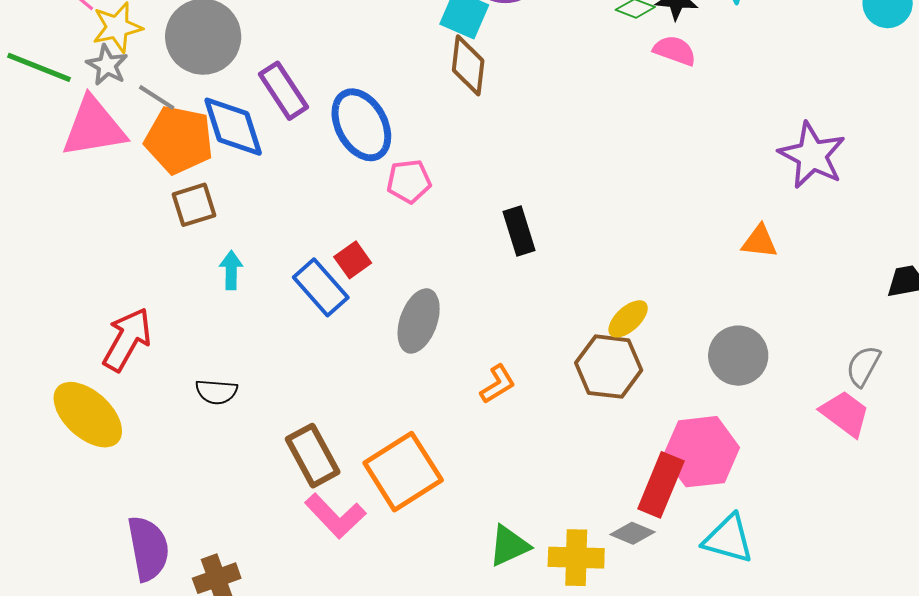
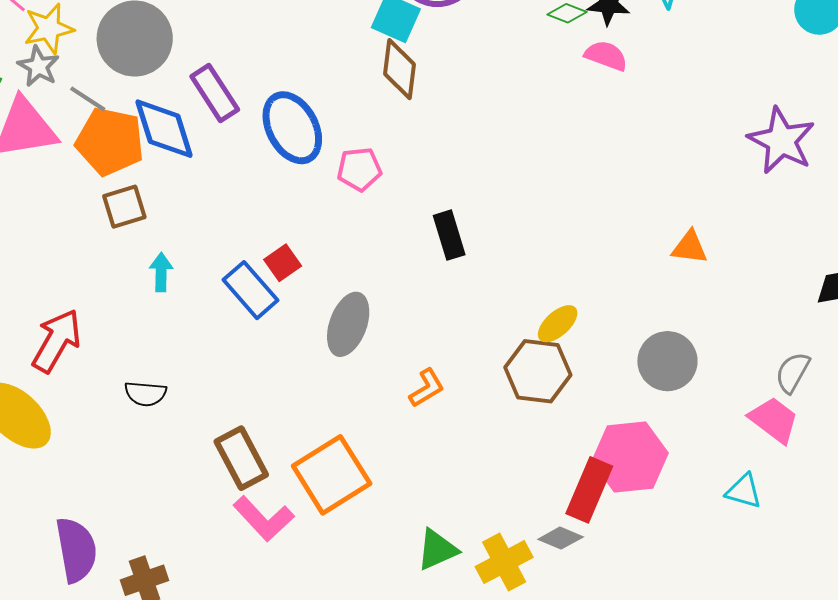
purple star: (812, 155) -> (781, 141), moved
pink pentagon: (409, 181) -> (359, 169), moved
cyan triangle: (728, 539) -> (744, 491), moved, size x0.7
yellow cross: (576, 558) -> (504, 562), turned -30

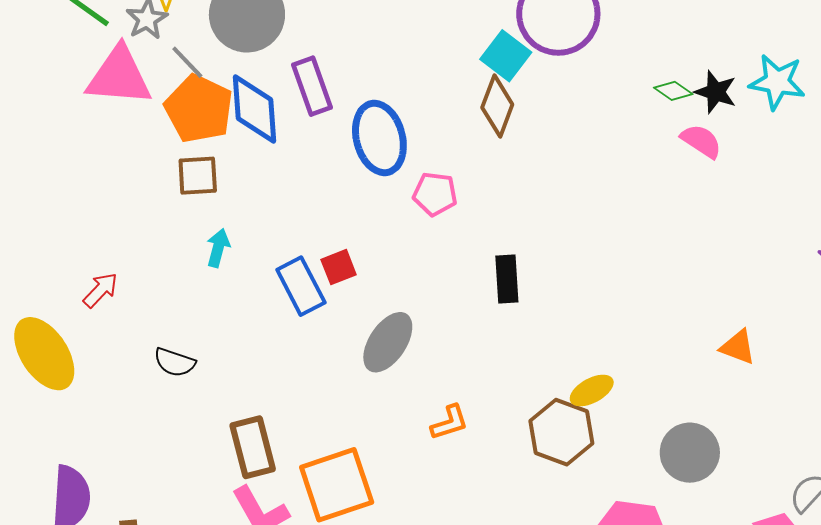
red arrow: (57, 341) -> (100, 290), size x0.6

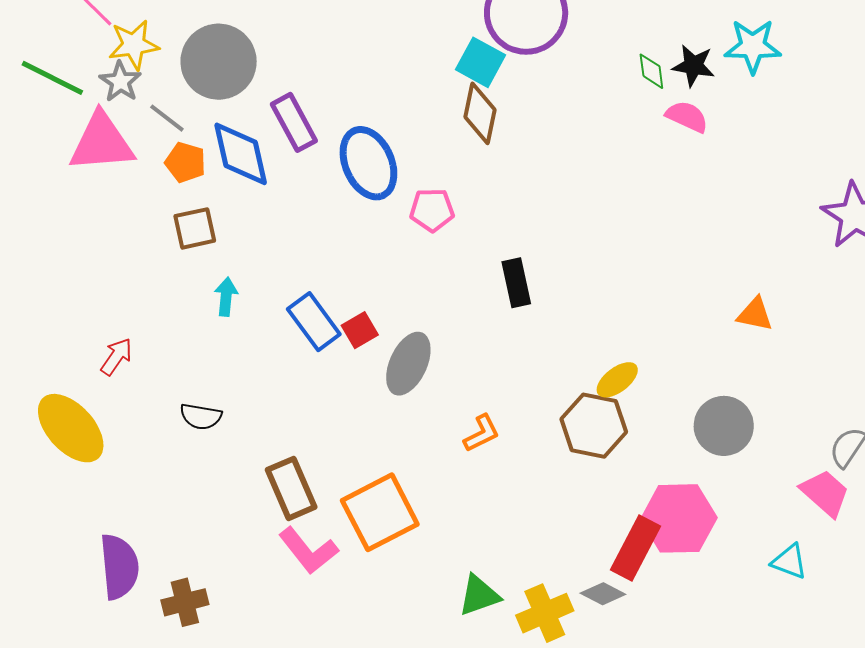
green diamond: (673, 91) -> (651, 71), turned 57
orange pentagon: (199, 109) -> (185, 162), size x0.6
red square: (339, 267) -> (360, 330), moved

